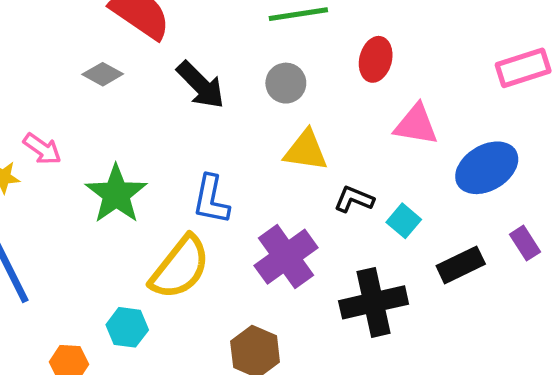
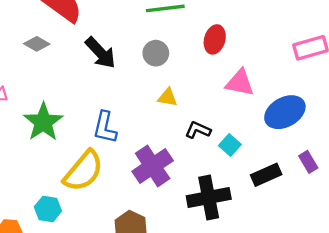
yellow triangle: (306, 151) -> (167, 97), size x0.7

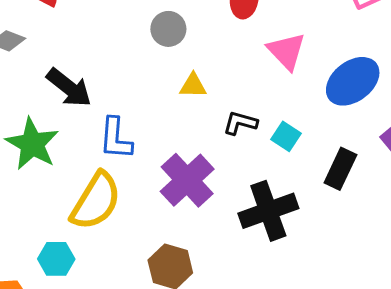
black arrow: (100, 53) -> (69, 88), moved
pink triangle: (240, 83) -> (286, 51), turned 44
black rectangle: (266, 175) -> (340, 169), turned -32

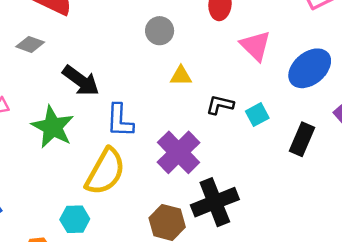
cyan square: (286, 136) -> (257, 115), turned 30
black cross: (268, 211) -> (215, 202), moved

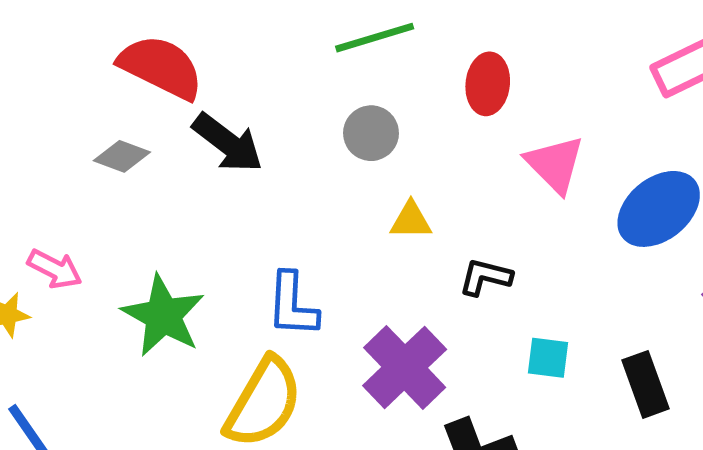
black arrow: (81, 81) -> (228, 143), moved
cyan square: (257, 115) -> (548, 358), moved, turned 35
black rectangle: (302, 139) -> (645, 384), moved, turned -44

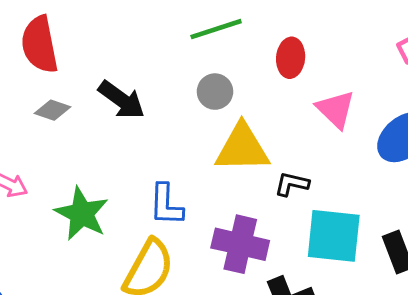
red semicircle: (161, 67) -> (40, 45), moved, turned -126
yellow triangle: (411, 220) -> (242, 148), size x2.0
cyan square: (548, 358) -> (334, 236), size x2.0
purple cross: (405, 367) -> (240, 244), turned -32

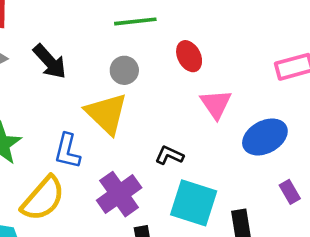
red ellipse: (291, 58) -> (189, 56), turned -44
yellow triangle: (242, 148) -> (106, 114), moved, turned 33
purple cross: (240, 244) -> (119, 194), turned 30

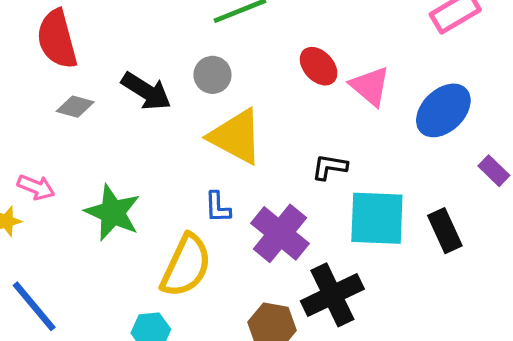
red ellipse: (189, 56) -> (319, 66), moved
gray circle: (124, 70) -> (212, 75), moved
blue L-shape: (67, 151) -> (218, 207), moved, size x0.7

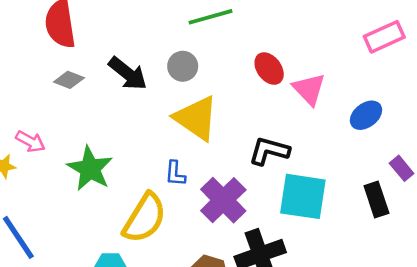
blue ellipse: (443, 110) -> (366, 115), size x0.7
black L-shape: (330, 167) -> (269, 151), size x1.4
black rectangle: (445, 231) -> (376, 200), moved

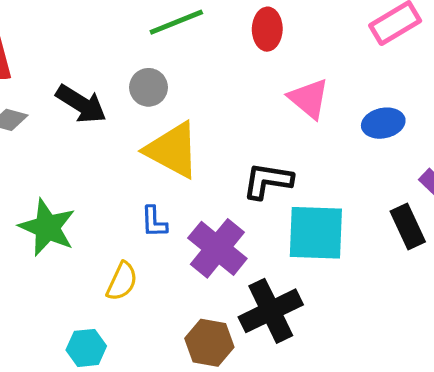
red ellipse: (269, 69) -> (267, 29), moved, turned 44
blue ellipse: (366, 115) -> (383, 123), turned 32
yellow semicircle: (145, 218) -> (122, 281), size x0.6

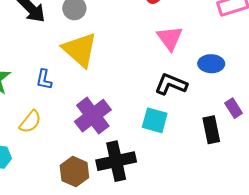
black L-shape: (268, 181) -> (171, 84), moved
blue L-shape: (154, 222) -> (44, 80), moved
cyan square: (316, 233) -> (155, 120), size x0.7

